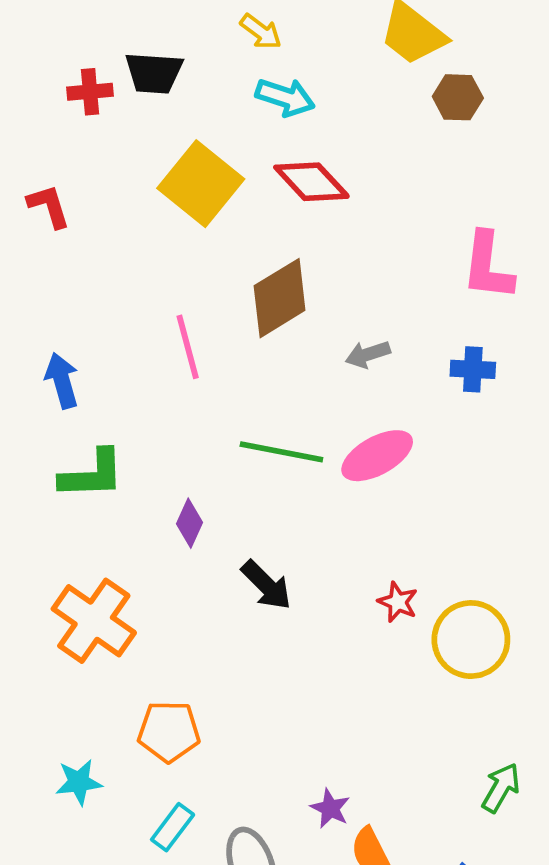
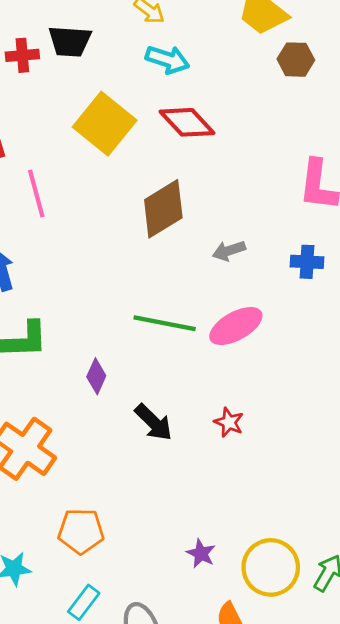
pink line: (188, 347) -> (36, 193), moved
red star: (398, 602) -> (229, 422), moved
yellow circle: (471, 640) -> (271, 567), moved
purple star: (330, 808) -> (201, 553), moved

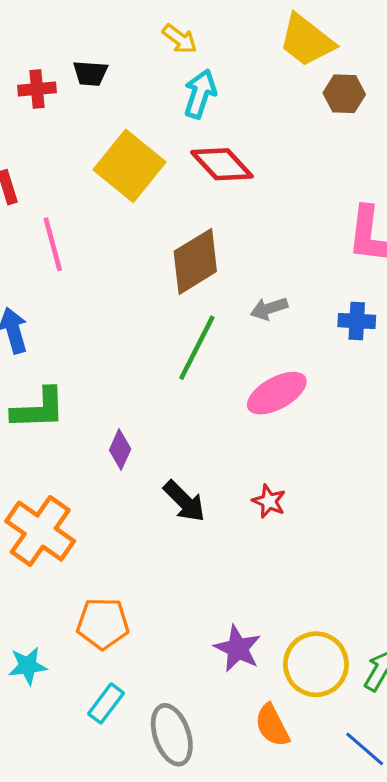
black trapezoid: (70, 41) -> (90, 73), size x0.7
cyan arrow: (167, 60) -> (200, 94), turned -90
green line: (165, 323) -> (197, 348), moved, turned -74
purple star: (201, 553) -> (238, 649), size x1.4

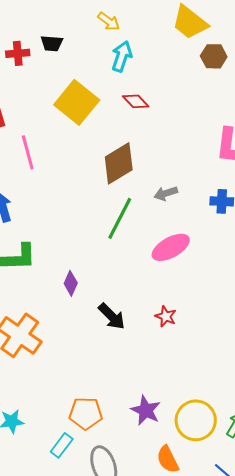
red diamond: (222, 164) -> (136, 101), size x0.7
orange pentagon: (103, 623) -> (86, 413), moved

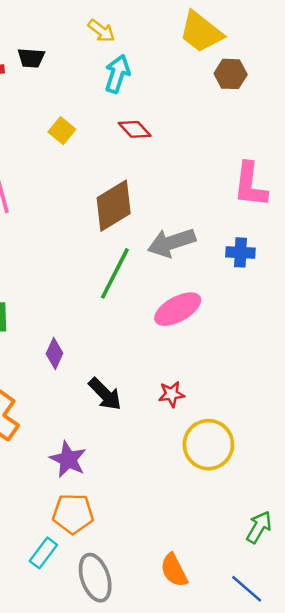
yellow square: (77, 102) -> (62, 131), size x0.5
gray arrow: (166, 193) -> (171, 243), size x1.6
red star: (166, 316) -> (171, 394), turned -30
purple star: (146, 410) -> (68, 459), moved
yellow circle: (196, 420) -> (208, 445), moved

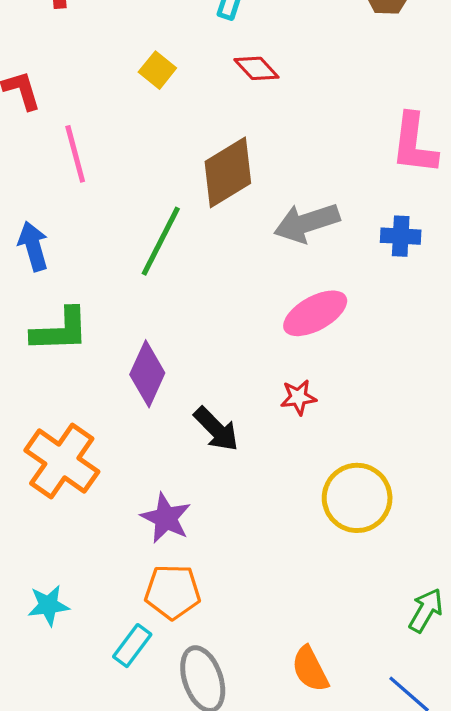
green line: (115, 273) -> (161, 241), moved
purple diamond: (54, 353) -> (147, 374), size x1.5
red star: (171, 394) -> (298, 397), moved

